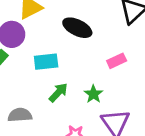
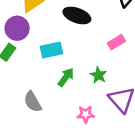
gray semicircle: (20, 115) -> (33, 102), turned -110

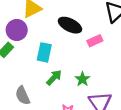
pink rectangle: (116, 42) -> (95, 41), moved
cyan rectangle: (51, 50) -> (44, 52), turned -72

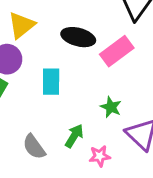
pink rectangle: (95, 41) -> (117, 51), size x1.5
green arrow: (54, 78) -> (74, 136), moved

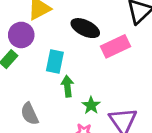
green star: (111, 107) -> (91, 105), moved
green arrow: (74, 136) -> (67, 86), moved, turned -48

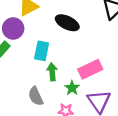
pink rectangle: (116, 46) -> (90, 69), moved
gray semicircle: (30, 114) -> (36, 96), moved

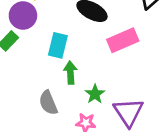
pink rectangle: (90, 69) -> (123, 40), moved

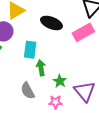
pink rectangle: (123, 40) -> (83, 32), moved

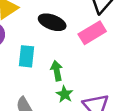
green arrow: (41, 68) -> (57, 71), moved

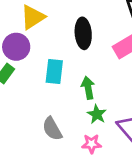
black ellipse: (52, 22) -> (83, 33), turned 65

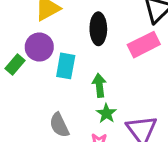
purple circle: (16, 47) -> (39, 47), moved

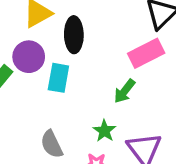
black ellipse: (98, 29) -> (74, 35), moved
green arrow: (99, 85) -> (125, 91), moved, turned -135

